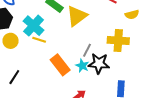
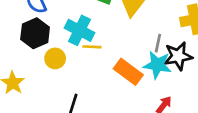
cyan star: (82, 66) -> (157, 65), size x1.5

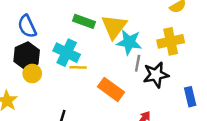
yellow circle: (55, 58) -> (32, 74), moved
cyan star: (157, 65) -> (129, 42), moved

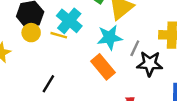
cyan star: (129, 42) -> (110, 37), moved, turned -30
yellow line: (78, 67) -> (59, 35), moved

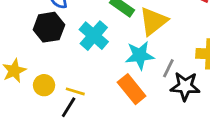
yellow circle: (31, 33) -> (44, 85), moved
yellow line: (59, 35) -> (75, 91), moved

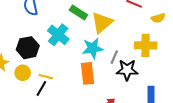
black hexagon: (49, 27) -> (28, 48), moved
orange rectangle: (132, 89) -> (88, 73), turned 35

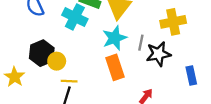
cyan cross: (58, 35) -> (75, 17), moved
yellow circle: (23, 73) -> (57, 61), moved

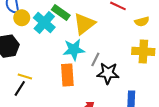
yellow cross: (173, 22) -> (143, 51), moved
yellow circle: (57, 61) -> (22, 18), moved

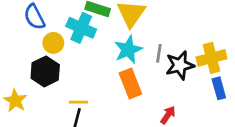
yellow circle: (22, 18) -> (53, 43), moved
yellow cross: (143, 51) -> (212, 58), moved

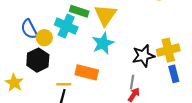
blue semicircle: (34, 17) -> (29, 29), moved
gray line: (159, 53) -> (132, 82), moved
orange rectangle: (130, 84) -> (87, 72), moved, turned -55

